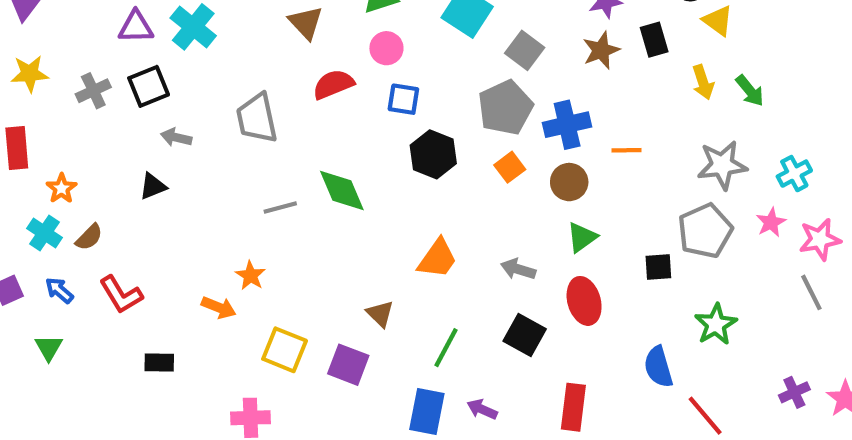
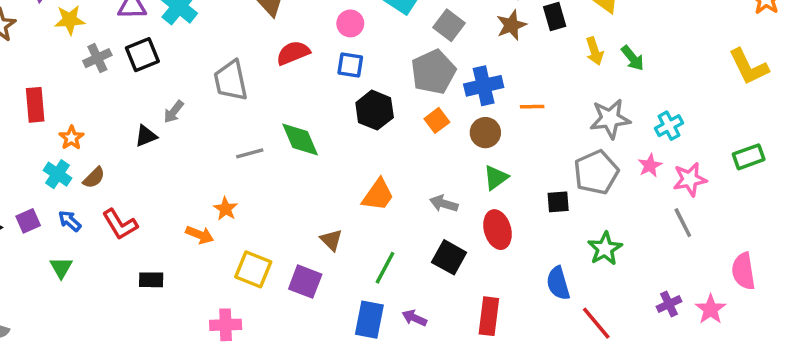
pink circle: (386, 48) -> (350, 23), moved
yellow star: (30, 74) -> (70, 20), moved
gray arrow: (176, 137) -> (174, 112), moved, turned -65

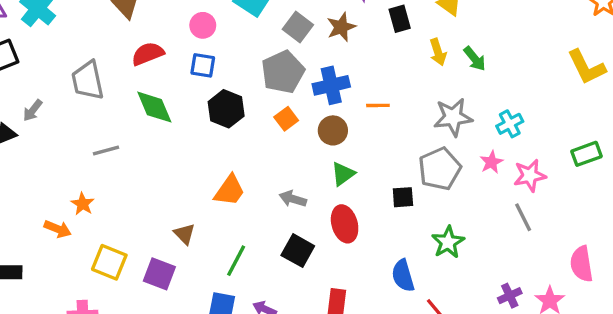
brown star: (511, 25) -> (341, 27), moved
green diamond: (300, 139) -> (154, 107), moved

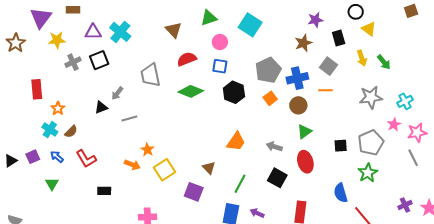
gray square: (298, 27) -> (329, 66), moved
green diamond: (154, 107) -> (191, 91), turned -45
gray line: (106, 150) -> (129, 118), moved
gray pentagon: (440, 169) -> (371, 143), moved
yellow square: (109, 262) -> (165, 170), moved, turned 35

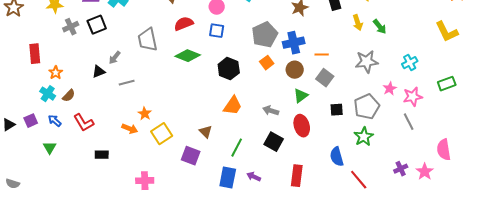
gray square: (329, 66) -> (325, 78), moved
black hexagon: (234, 92) -> (229, 69), moved
cyan cross: (405, 101) -> (410, 63), moved

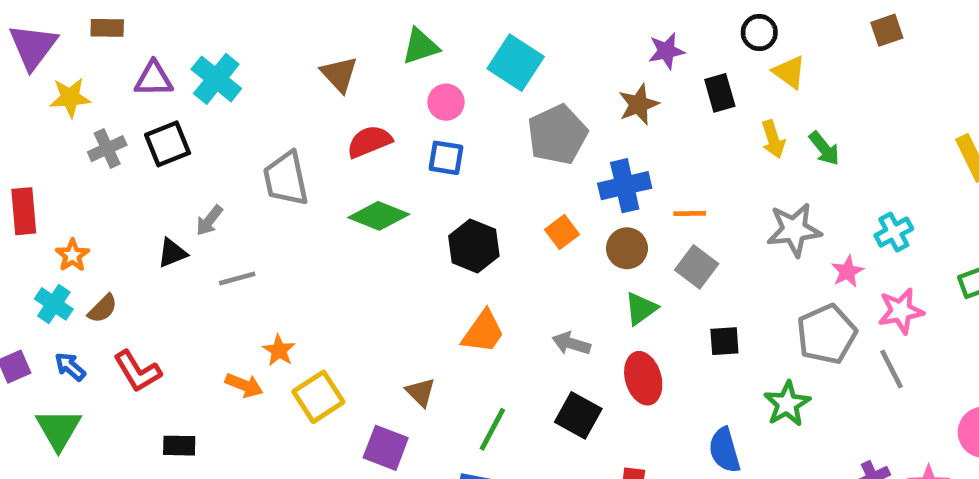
gray pentagon: (265, 35) -> (557, 135), moved
pink star: (390, 89) -> (847, 271), moved
gray pentagon: (367, 107) -> (827, 334), moved
green triangle: (50, 148) -> (58, 429), size x1.5

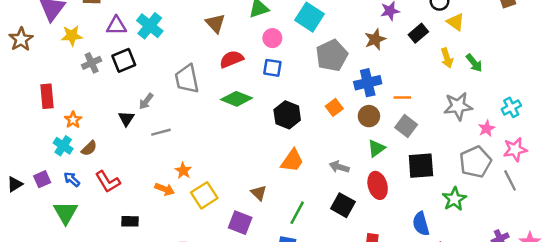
black rectangle: (720, 93) -> (418, 33), turned 66
black triangle: (172, 253) -> (126, 119), turned -35
black square: (724, 341) -> (421, 166), size x1.6

